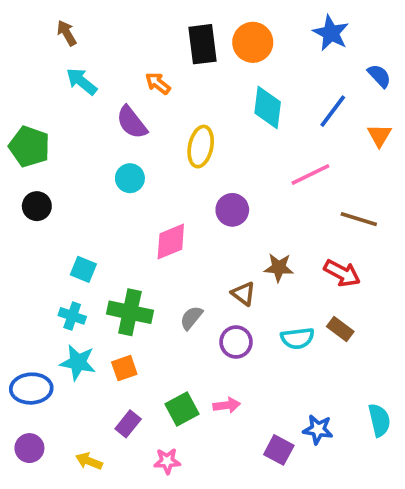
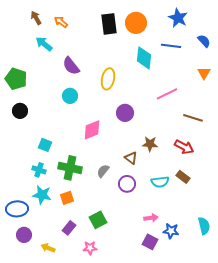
orange arrow: (158, 83) -> (61, 22), moved
blue line: (333, 111) -> (171, 46), moved, turned 60
pink arrow: (227, 405) -> (151, 218), moved
purple circle: (29, 448) -> (24, 235), moved

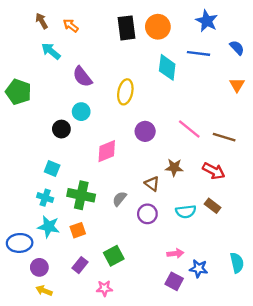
pink line: (167, 94) -> (189, 129), moved, turned 65
black circle: (20, 111) -> (61, 129), moved
purple circle: (24, 235) -> (39, 267), moved
yellow arrow: (48, 248) -> (44, 291), moved

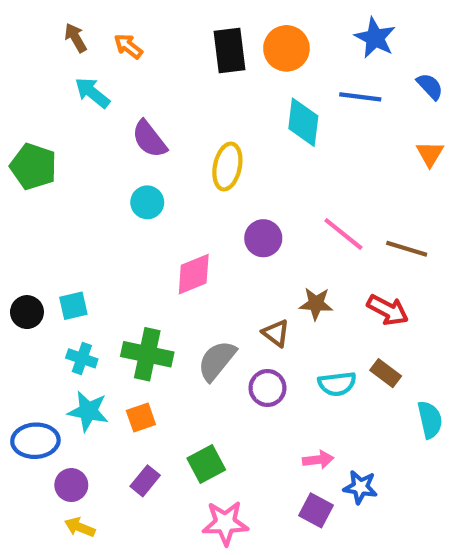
black circle: (61, 129) -> (27, 312), moved
cyan square: (52, 169) -> (73, 306), moved, turned -35
gray semicircle: (120, 199) -> (217, 361), size x1.5
cyan semicircle: (237, 263) -> (430, 420), moved
pink star: (104, 288) -> (225, 523), moved, size x1.5

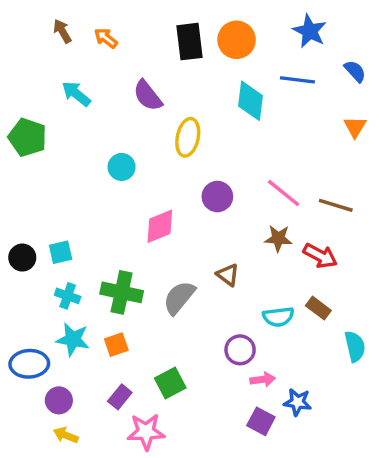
cyan arrow: (92, 93) -> (76, 94), moved
purple semicircle: (149, 139) -> (148, 96), moved
brown star: (316, 304) -> (278, 238), moved
purple circle: (267, 388) -> (240, 350), moved
pink star: (225, 523) -> (146, 432), moved

